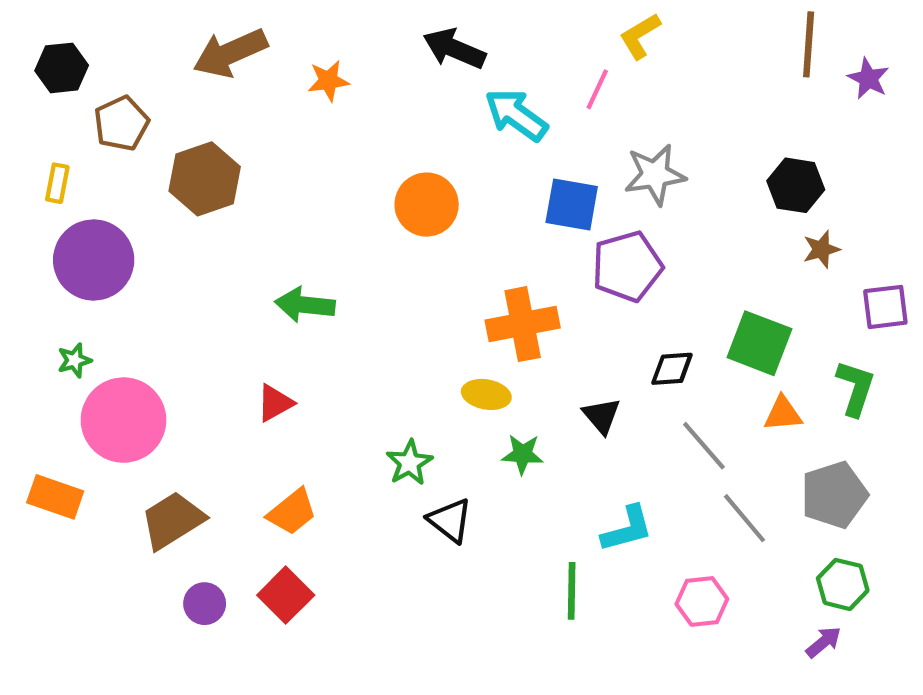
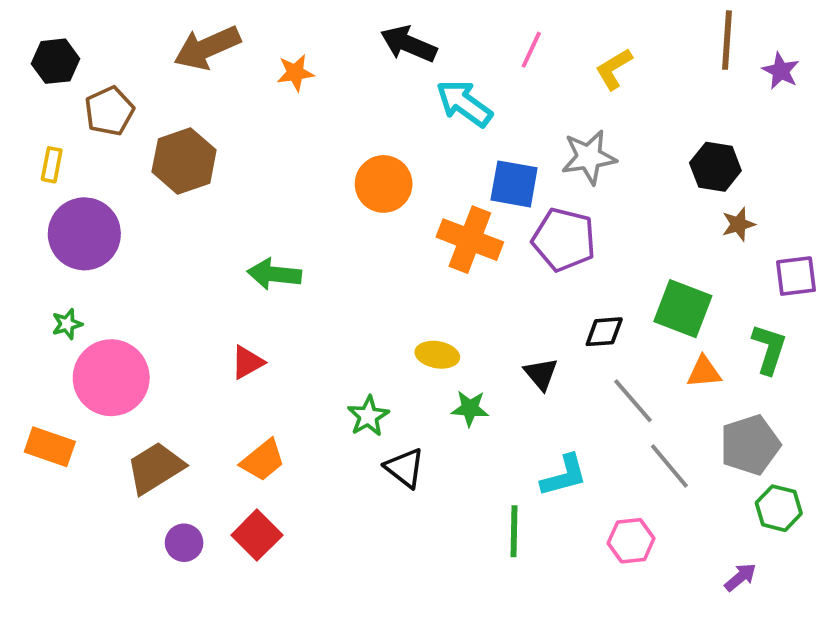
yellow L-shape: (640, 36) -> (614, 69), moved
pink line: (597, 89) -> (531, 50), moved
purple pentagon: (627, 266) -> (564, 240), turned 30
orange cross: (523, 324) -> (470, 240), moved, turned 32
green hexagon: (843, 584) -> (779, 508), moved

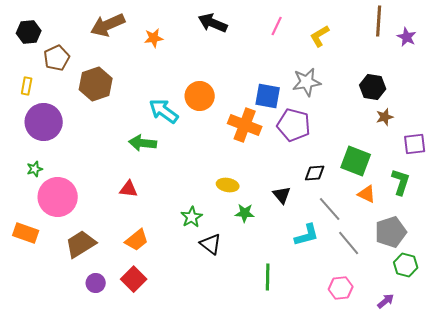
cyan arrow: (464, 103) -> (164, 111), moved
red triangle: (247, 362) -> (129, 189), turned 36
orange triangle: (704, 372) -> (367, 194), turned 30
cyan L-shape: (564, 476) -> (307, 235), moved
pink hexagon: (631, 541) -> (341, 288), moved

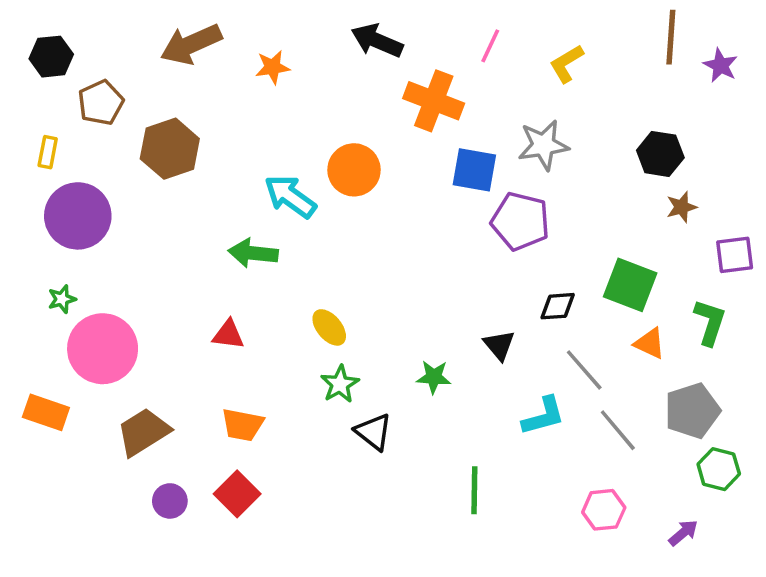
orange cross: (245, 125) -> (434, 101), moved
yellow ellipse: (228, 185) -> (329, 327), moved, turned 40
orange trapezoid: (137, 240) -> (242, 425), turned 50

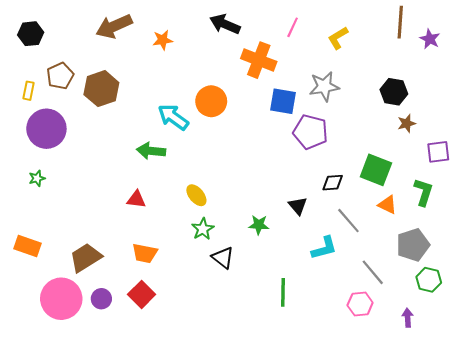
brown pentagon: (101, 103) -> (60, 76), moved
pink circle: (103, 349) -> (61, 299), moved
gray line: (618, 430) -> (373, 272), moved
purple arrow: (683, 533) -> (408, 318), turned -54

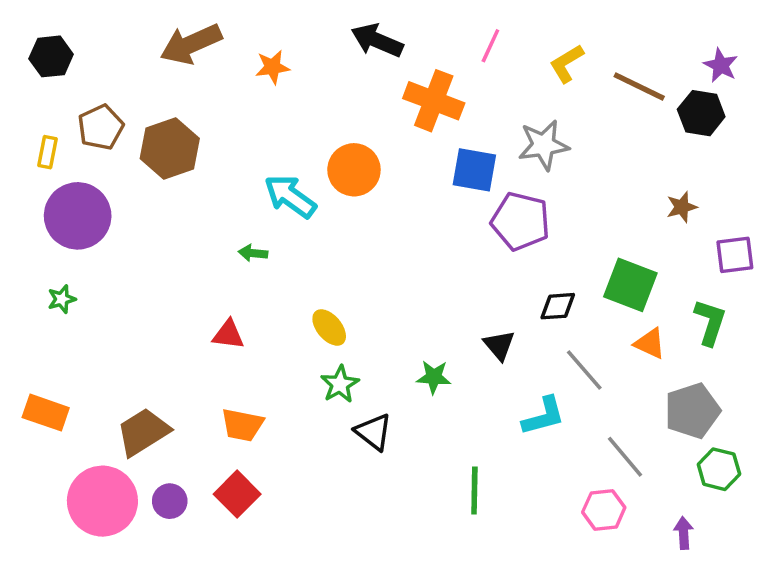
brown line: (400, 22) -> (639, 87), moved, turned -68
black hexagon: (394, 92) -> (701, 113), moved
green arrow: (151, 151) -> (253, 253), size x0.6

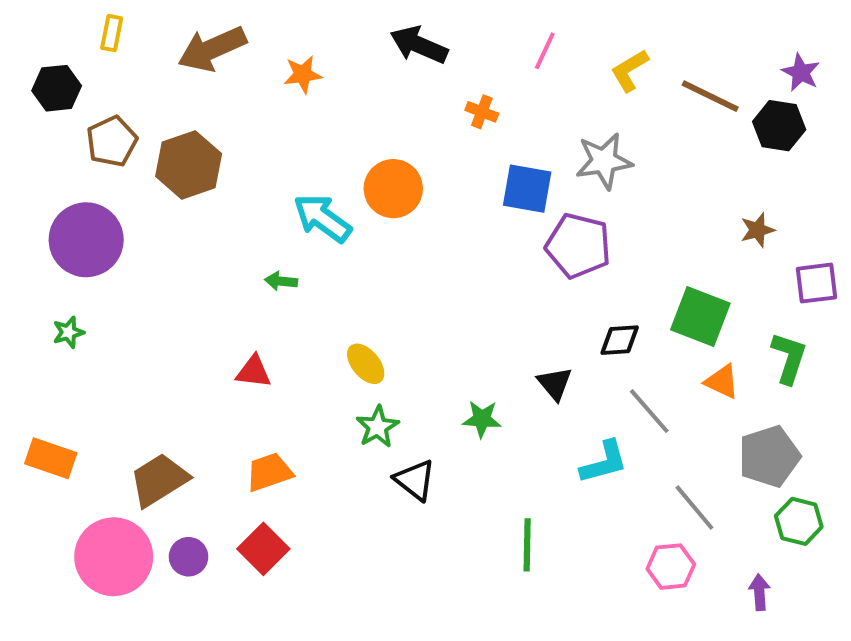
black hexagon: (51, 56) -> (57, 88), moved
orange cross: (434, 101) -> (482, 112), size x0.5
yellow rectangle: (47, 152) -> (112, 33), moved
orange trapezoid: (242, 425) -> (269, 472), turned 150

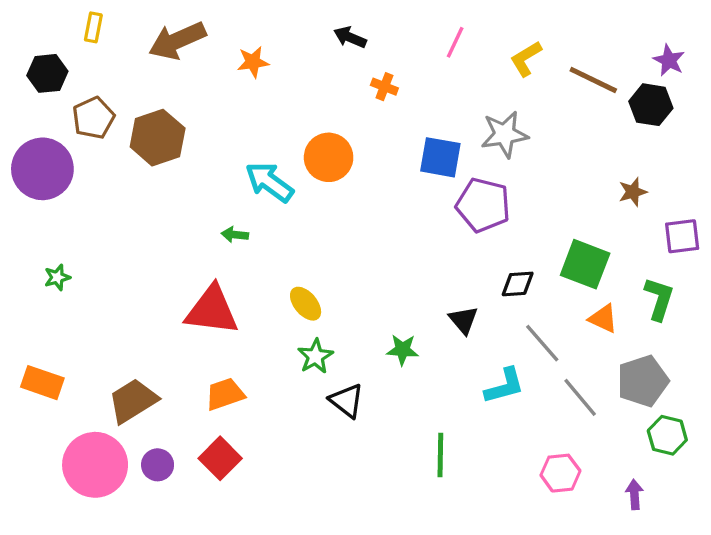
black arrow: (419, 45) -> (350, 37), size x0.7
orange cross: (482, 112) -> (384, 87), moved
purple circle: (86, 240) -> (42, 169), moved
red triangle: (253, 372) -> (212, 310), size x1.8
gray line: (694, 508) -> (580, 397), moved

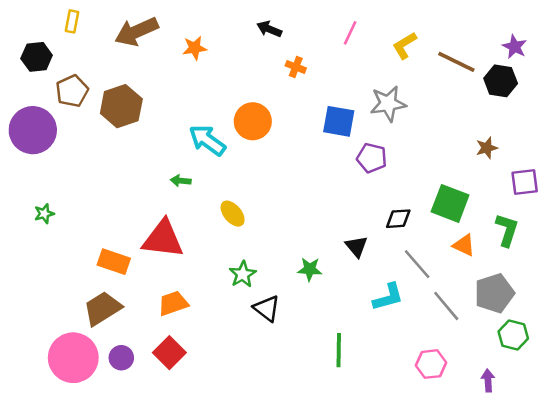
purple pentagon: (483, 205) -> (372, 158), size x0.7
yellow ellipse: (306, 304) -> (233, 214), moved
orange rectangle: (42, 383) -> (114, 262), moved

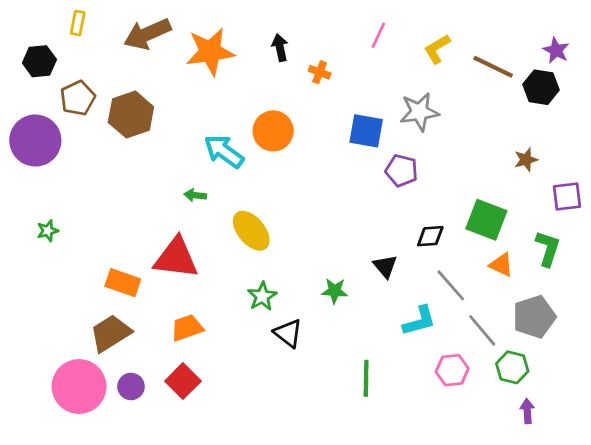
black arrow: (269, 29) -> (280, 48), moved, turned 55
orange star: (195, 48) -> (210, 52), size x1.8
yellow ellipse: (233, 214) -> (251, 231), size x1.4
green hexagon: (513, 335) -> (512, 367), moved
pink hexagon: (431, 364) -> (452, 370), moved

